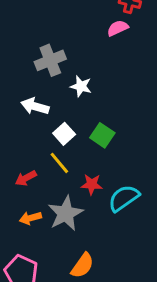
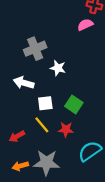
white square: (64, 134) -> (45, 103), turned 35
red star: (92, 184) -> (66, 130), moved
gray star: (66, 213) -> (46, 163), turned 30

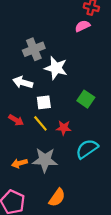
white star: (58, 68) -> (56, 68), size x1.5
green square: (74, 104) -> (86, 99), moved
red arrow: (17, 136) -> (16, 120), moved, turned -120

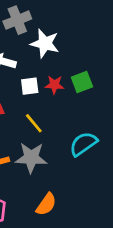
green square: (86, 99) -> (82, 82), turned 35
yellow line: (40, 123) -> (34, 123), moved
red star: (64, 128) -> (54, 85), moved

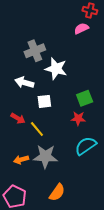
red star: (54, 85) -> (78, 118), moved
yellow line: (34, 123) -> (37, 129), moved

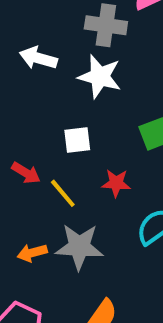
gray cross: (35, 51) -> (106, 25), moved, turned 30
white arrow: (24, 82) -> (38, 58), moved
red star: (78, 118) -> (116, 183), moved

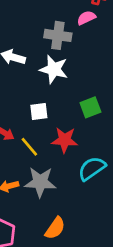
red star: (116, 183) -> (65, 140), size x1.4

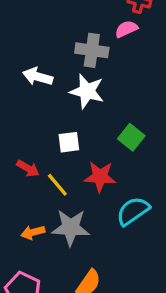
green square: (90, 107) -> (131, 137), turned -30

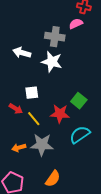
green square: (131, 137) -> (79, 101), moved
white square: (69, 142) -> (32, 93), moved

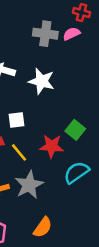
gray cross: (55, 37) -> (45, 34), moved
gray star: (42, 145) -> (29, 185), turned -30

